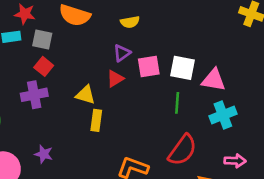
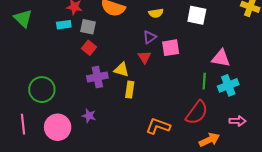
white square: (182, 68) -> (197, 15), moved
red triangle: (115, 79) -> (144, 57), turned -32
purple cross: (34, 95) -> (97, 77), moved
green line: (177, 103) -> (204, 81), moved

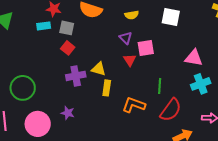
purple triangle: (150, 37) -> (126, 38), turned -40
red triangle: (144, 57) -> (130, 60), moved
green line: (204, 81) -> (160, 86), moved
orange L-shape: (158, 126) -> (134, 105), moved

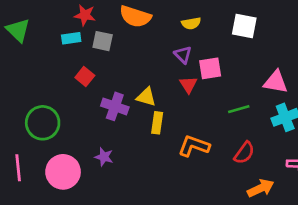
red square: (68, 48) -> (85, 76), moved
purple cross: (76, 76) -> (115, 106), turned 30
green line: (160, 86) -> (239, 109), moved, turned 70
red semicircle: (171, 110) -> (244, 153), size x0.7

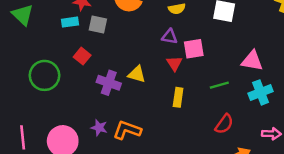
purple triangle: (183, 55) -> (170, 37), turned -35
green circle: (43, 123) -> (45, 75), moved
yellow rectangle: (157, 123) -> (178, 97), moved
orange L-shape: (194, 146) -> (127, 130), moved

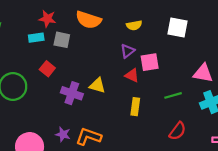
purple triangle: (170, 37) -> (127, 51), turned -48
red triangle: (174, 63) -> (132, 75), turned -32

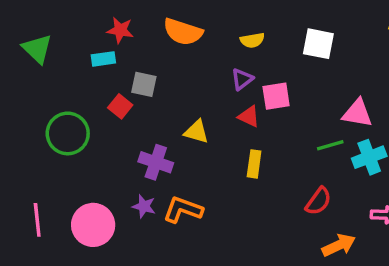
gray square: (62, 40) -> (144, 84), moved
purple cross: (72, 93) -> (156, 162), moved
green line: (173, 95) -> (330, 145), moved

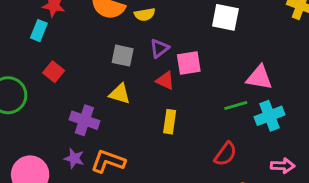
yellow semicircle: (252, 40) -> (145, 14), moved
cyan rectangle: (103, 59) -> (39, 31), turned -60
gray square: (144, 84) -> (123, 56), moved

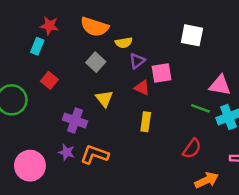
yellow semicircle: (145, 14) -> (124, 43), moved
gray square: (123, 56) -> (96, 62), moved, turned 30
yellow triangle: (120, 94) -> (104, 99), turned 36
green line: (236, 106) -> (200, 108), turned 36

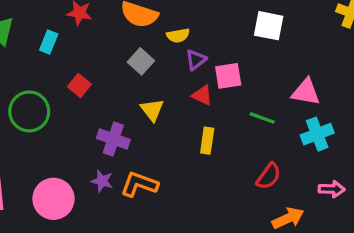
cyan rectangle: (37, 46) -> (49, 42), moved
green line: (200, 108) -> (262, 118), moved

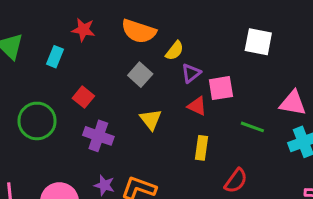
yellow semicircle: (178, 35) -> (175, 51), turned -42
purple cross: (113, 139) -> (98, 136), moved
red semicircle: (269, 176) -> (236, 181), moved

